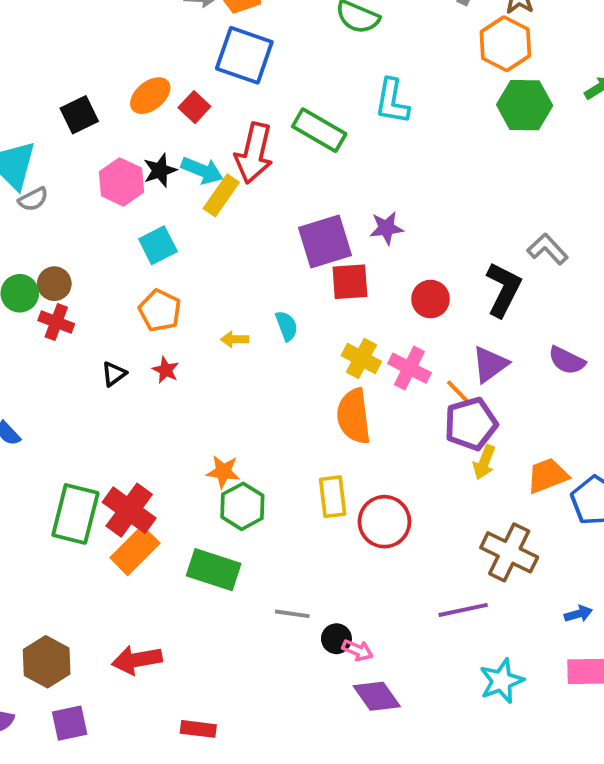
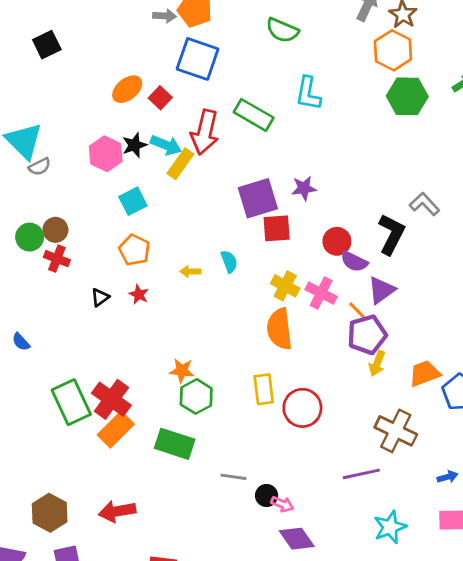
black square: (79, 115) -> (47, 45), moved
purple semicircle: (567, 360) -> (354, 261), moved
green rectangle: (75, 514) -> (71, 402), turned -39

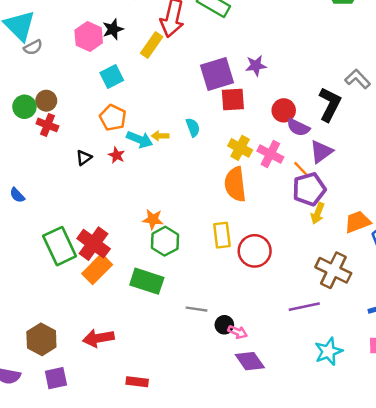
cyan arrow: (166, 145) -> (140, 139), moved

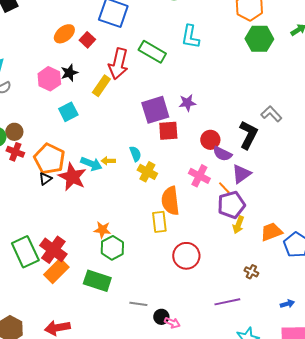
orange pentagon: (113, 118) -> (49, 159), moved, size x1.4
yellow cross: (240, 148) -> (147, 172), moved
red star: (117, 155) -> (72, 177), size x2.0
yellow rectangle: (222, 235) -> (159, 222), moved
brown cross: (333, 270) -> (251, 272), size x0.5

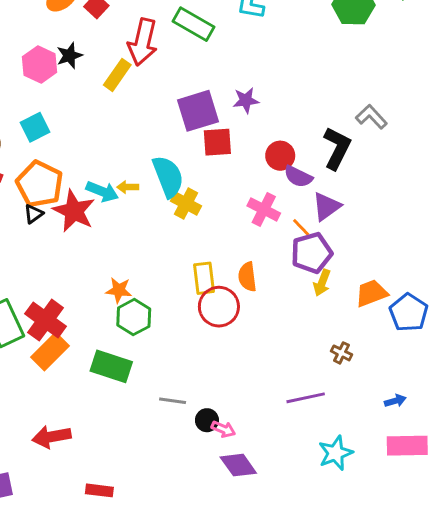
cyan square: (68, 112) -> (35, 127), moved
cyan semicircle: (135, 154) -> (168, 177), size x1.8
orange semicircle: (170, 201) -> (247, 277), moved, size x0.7
red circle: (186, 256) -> (219, 307), moved

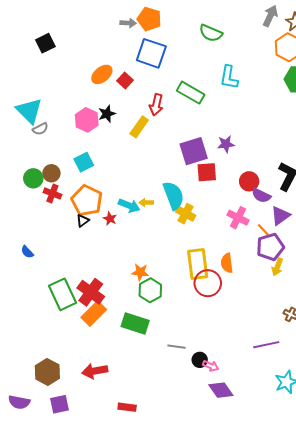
red arrow: (143, 42) -> (156, 105), size x0.7
red star: (74, 211) -> (110, 219), size x0.5
yellow rectangle: (204, 278) -> (198, 264), size x1.4

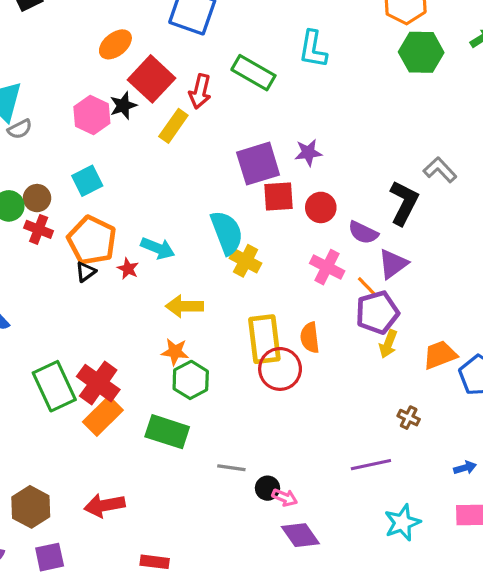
red square: (125, 80) -> (151, 79), moved, size x1.8
red circle: (249, 181) -> (321, 207), moved
yellow arrow: (146, 203) -> (184, 306), moved, size x1.6

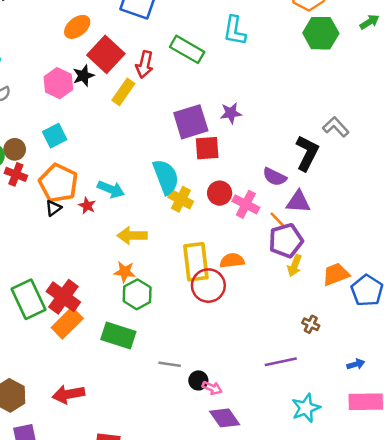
red circle: (321, 207) -> (220, 193), moved
purple triangle: (393, 264) -> (298, 202), turned 40
orange semicircle: (310, 338) -> (232, 261), turned 90

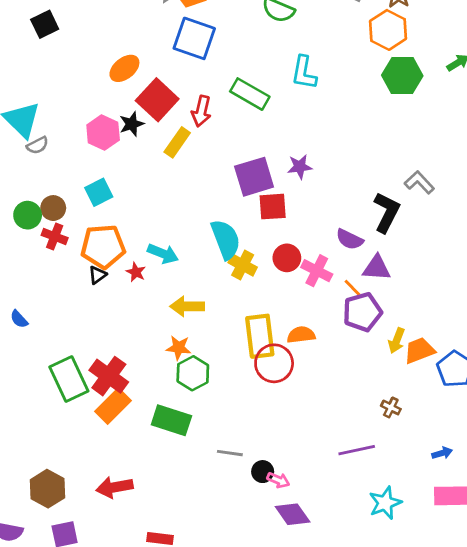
orange pentagon: (58, 183) -> (103, 246), turned -30
yellow arrow: (295, 266) -> (397, 341), moved

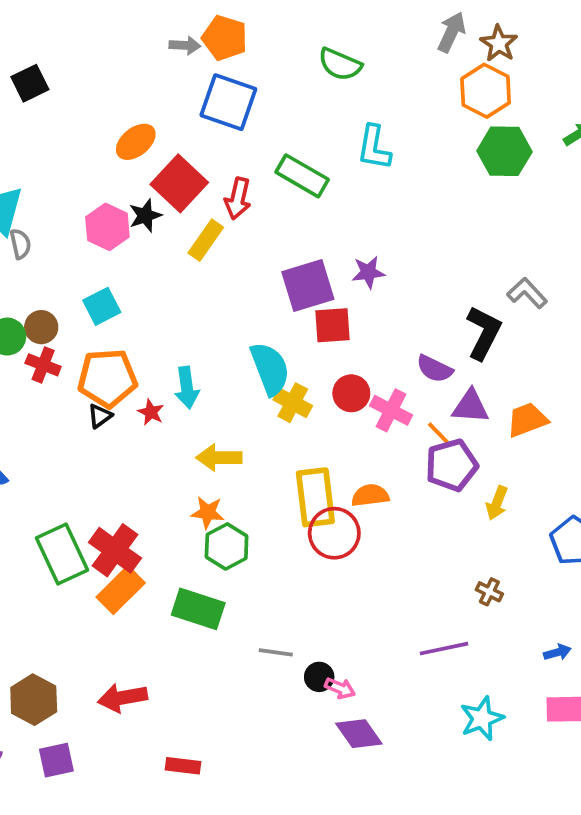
gray semicircle: (38, 145) -> (20, 244), turned -75
cyan arrow: (163, 254) -> (187, 388), turned 60
orange trapezoid: (419, 350) -> (527, 420), moved

